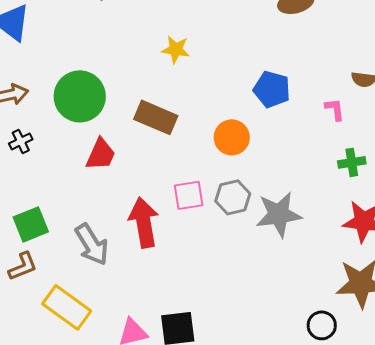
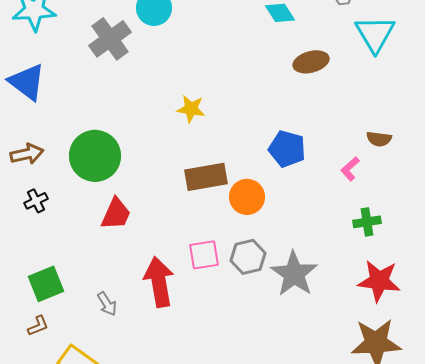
pink L-shape: (335, 109) -> (350, 169), turned -125
brown rectangle: (156, 117) -> (206, 177), moved, turned -33
gray star: (279, 214) -> (294, 274), turned -30
gray arrow: (92, 244) -> (107, 304), size x0.6
brown L-shape: (23, 266) -> (38, 326), size x0.7

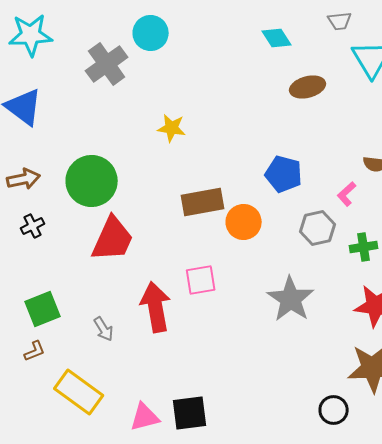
yellow star: (191, 109) -> (172, 128), moved
red trapezoid: (116, 214) -> (113, 239), size x1.4
gray hexagon: (248, 257) -> (318, 228), moved

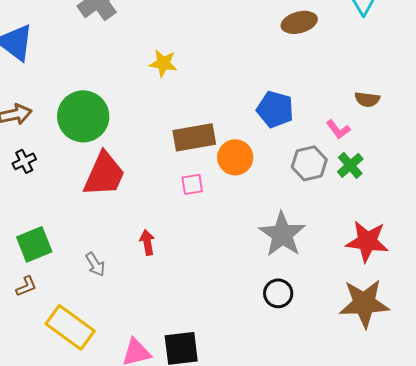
pink L-shape: (347, 194) -> (338, 129), turned -85
green cross: (364, 247) -> (350, 165), moved, turned -32
pink square: (201, 280) -> (192, 184), moved, size x0.7
red arrow: (156, 307) -> (147, 242), size x0.5
black circle: (334, 410) -> (278, 293), moved

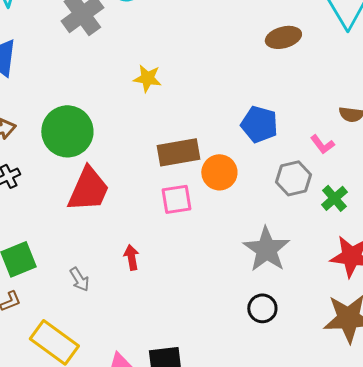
green cross: (350, 165) -> (334, 198), moved
pink square: (192, 184) -> (176, 199), size x1.4

